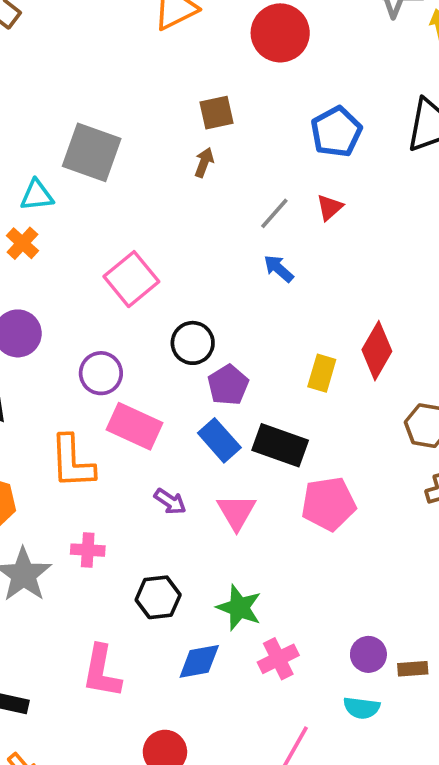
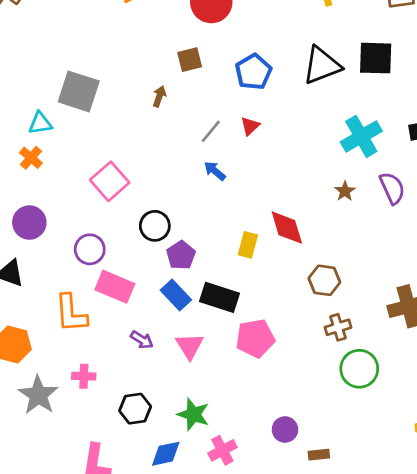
brown square: (216, 113) -> (190, 60), moved
red diamond: (377, 351) -> (287, 228), turned -45
purple circle: (368, 654) -> (285, 430), moved

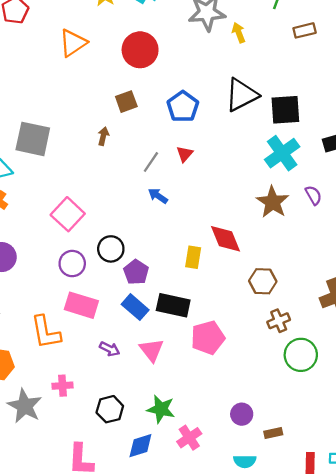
black square: (376, 58) -> (285, 110), moved
purple semicircle: (392, 188) -> (313, 195), size x0.7
brown star: (345, 191) -> (273, 202), size x1.8
purple circle: (90, 249) -> (72, 264), moved

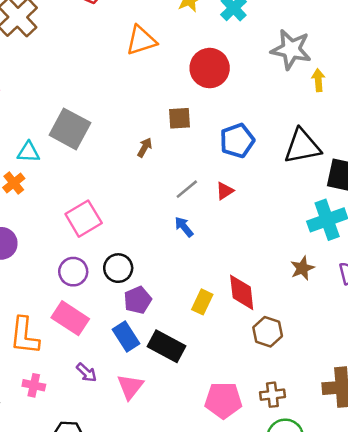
brown star: (273, 202) -> (302, 268), size x0.7
brown hexagon: (263, 281) -> (268, 332), moved
pink pentagon: (208, 338) -> (223, 400), moved
pink cross: (62, 386) -> (34, 385), moved

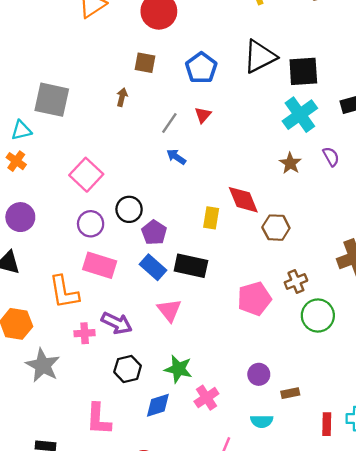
brown square: (179, 118) -> (145, 63), turned 30
purple arrow: (86, 373) -> (117, 323), moved, size x1.5

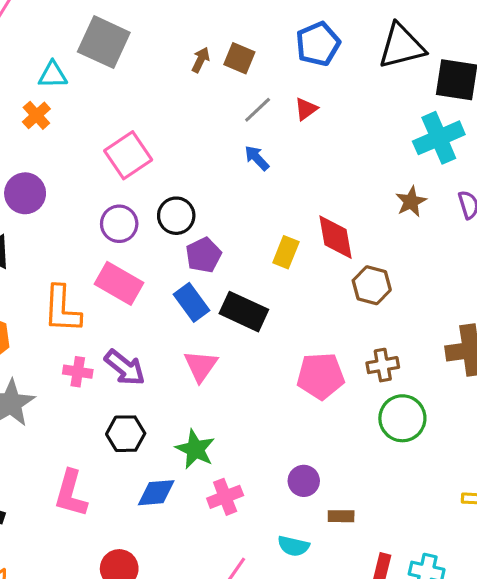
brown square: (145, 63) -> (239, 58), moved

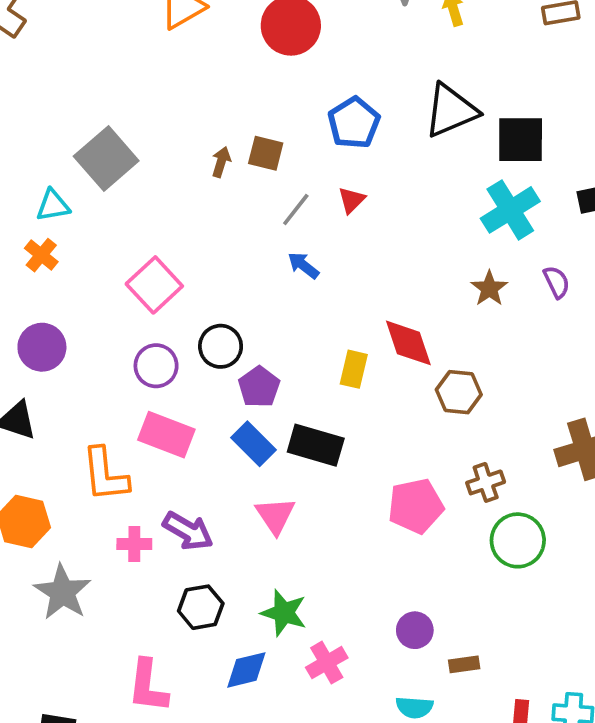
gray square: (104, 42) -> (106, 159), turned 33

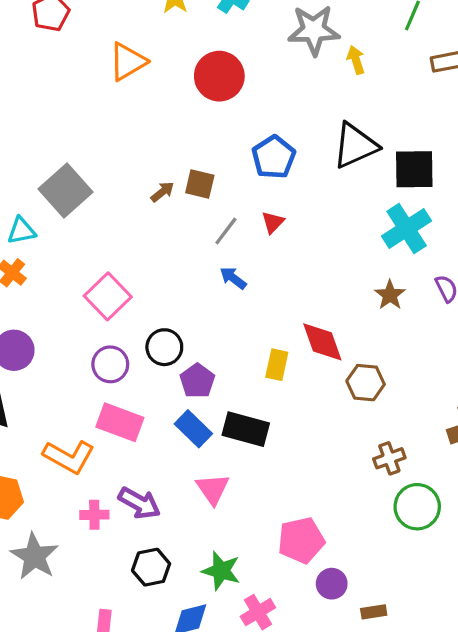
brown arrow: (221, 162) -> (162, 192), turned 35
orange L-shape: (105, 475) -> (69, 457), turned -54
pink pentagon: (416, 506) -> (301, 540), moved

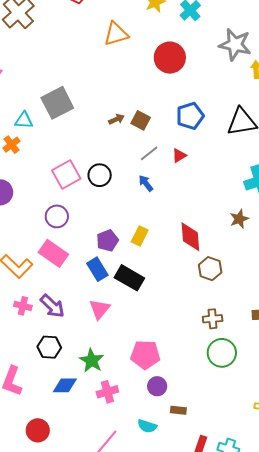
black circle: (164, 347) -> (100, 175), moved
yellow rectangle: (277, 365) -> (140, 236), moved

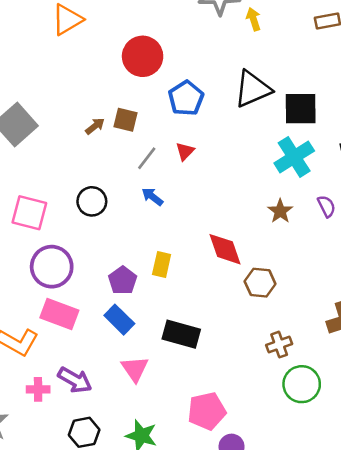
red circle: (170, 58) -> (143, 56), moved
pink square: (66, 174) -> (29, 213), moved, turned -32
purple circle: (57, 216) -> (52, 267), size x1.4
black rectangle: (129, 278) -> (181, 334), moved

